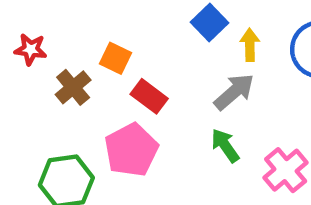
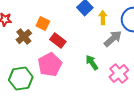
gray arrow: (234, 92) -> (113, 39), moved

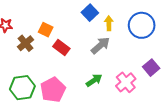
gray arrow: (113, 39) -> (100, 45), moved
green arrow: (92, 63) -> (94, 80), moved, turned 91
pink pentagon: (50, 65) -> (53, 90), moved

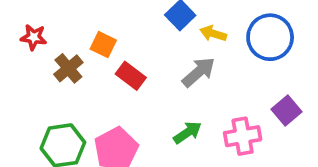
yellow arrow: (109, 23) -> (213, 34), turned -72
pink cross: (126, 82) -> (243, 136), turned 30

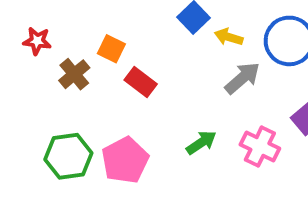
gray arrow: (199, 72) -> (242, 78), moved
pink cross: (243, 136) -> (260, 146), turned 36

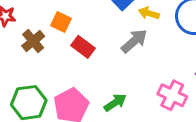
gray arrow: (242, 78) -> (134, 41), moved
green arrow: (201, 143) -> (115, 103), moved

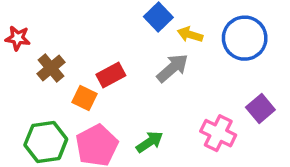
orange square: (61, 22) -> (84, 98), moved
red rectangle: (83, 47) -> (111, 75), turned -65

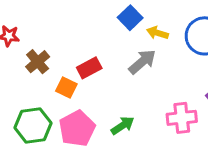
pink cross: (218, 133) -> (182, 118), turned -32

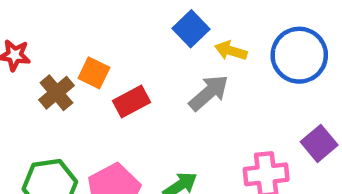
orange square: (66, 88) -> (94, 73), moved

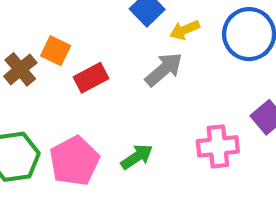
yellow arrow: (231, 51) -> (185, 30), turned -40

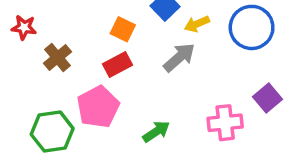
orange square: (56, 51) -> (123, 29), moved
pink pentagon: (74, 161) -> (98, 107), moved

